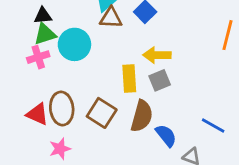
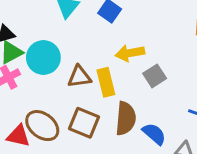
brown triangle: (111, 18) -> (79, 77), moved
gray square: (160, 80) -> (155, 76), moved
brown ellipse: (62, 109) -> (42, 126), turned -36

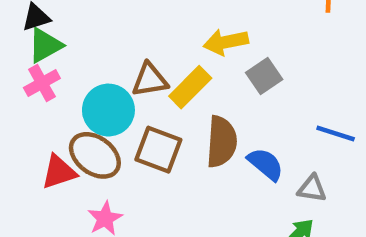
cyan circle: (43, 57) -> (108, 110), moved
yellow rectangle: (106, 82) -> (190, 87), turned 60
red triangle: (18, 136) -> (59, 172), turned -30

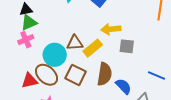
gray square: (264, 76) -> (127, 46), turned 35

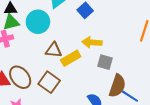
cyan circle: (55, 55) -> (38, 22), moved
brown semicircle: (105, 74) -> (117, 86), moved

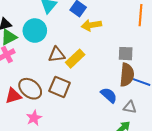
yellow arrow: (92, 42) -> (91, 25), moved
gray square: (105, 62) -> (126, 54), moved

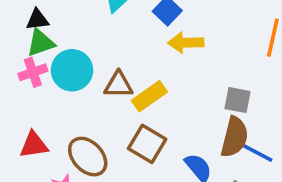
cyan circle: (35, 31) -> (72, 70), moved
brown square: (60, 87) -> (147, 144), moved
brown ellipse: (30, 89) -> (88, 157), moved

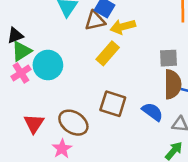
brown triangle: (119, 85) -> (95, 21), moved
yellow rectangle: (149, 96) -> (108, 53), moved
red triangle: (34, 145) -> (34, 124), turned -35

